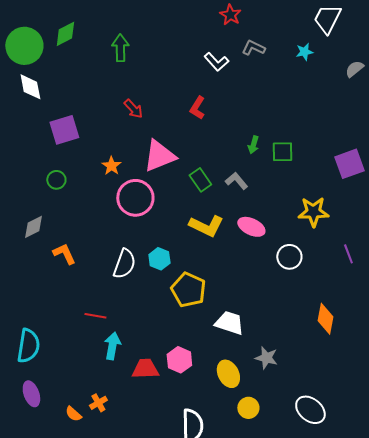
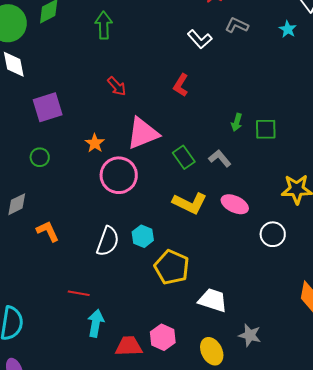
cyan star: (304, 52) -> (288, 29), turned -30

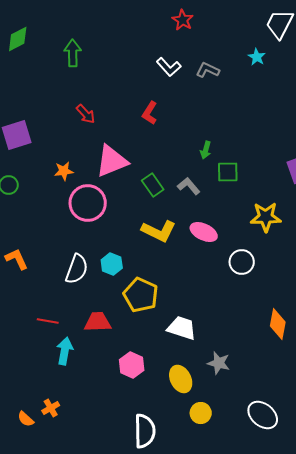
gray L-shape: (237, 25) -> (208, 70), moved
green square: (266, 129) -> (228, 172), moved
orange star: (95, 143) -> (64, 171), turned 30
red trapezoid: (129, 346) -> (98, 322), moved

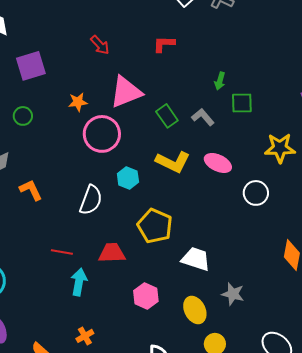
red L-shape: (150, 113) -> (164, 44), turned 60
cyan hexagon: (112, 264) -> (128, 178), moved
orange cross: (51, 408) -> (85, 336), moved

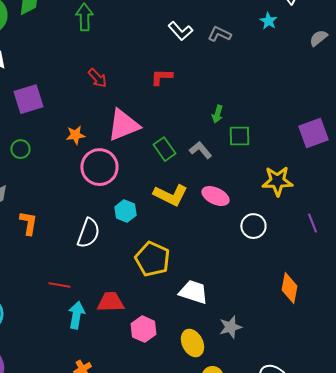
orange L-shape: (31, 190) -> (28, 223), turned 35
red trapezoid: (112, 253) -> (110, 302), moved
gray star: (233, 294) -> (230, 327), turned -30

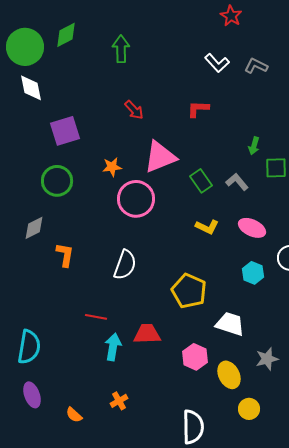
green circle: (20, 149) -> (57, 181), size x1.6
yellow L-shape: (170, 195) -> (207, 227), size x0.7
cyan hexagon: (125, 211) -> (253, 273), moved
pink hexagon: (143, 329) -> (195, 357), moved

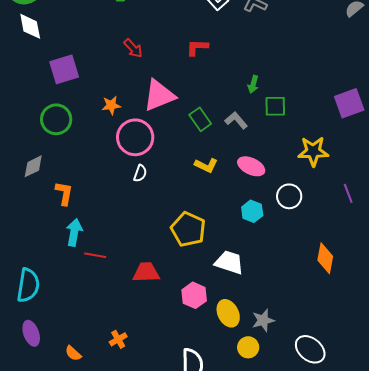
white semicircle: (125, 265) -> (140, 173), moved, size x0.6
cyan arrow: (113, 347) -> (74, 232), moved
gray star: (267, 359) -> (263, 320), moved

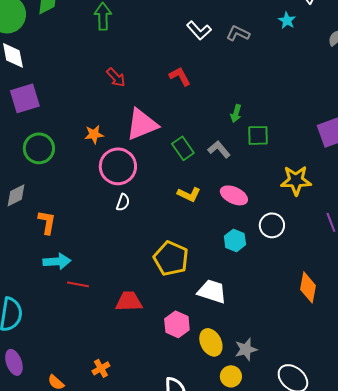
red L-shape: (197, 47) -> (180, 76), turned 60
purple square: (64, 69) -> (25, 98), moved
cyan arrow: (74, 232) -> (57, 261), turned 76

